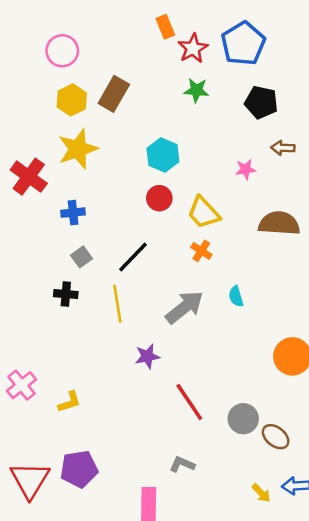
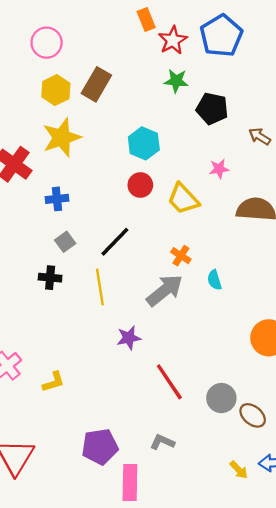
black pentagon: (261, 102) -> (212, 109), moved
brown arrow: (283, 148) -> (260, 136), turned 30
pink star: (246, 169) -> (219, 169), moved
orange cross: (201, 251) -> (181, 256), moved
purple pentagon: (79, 469) -> (100, 447), moved

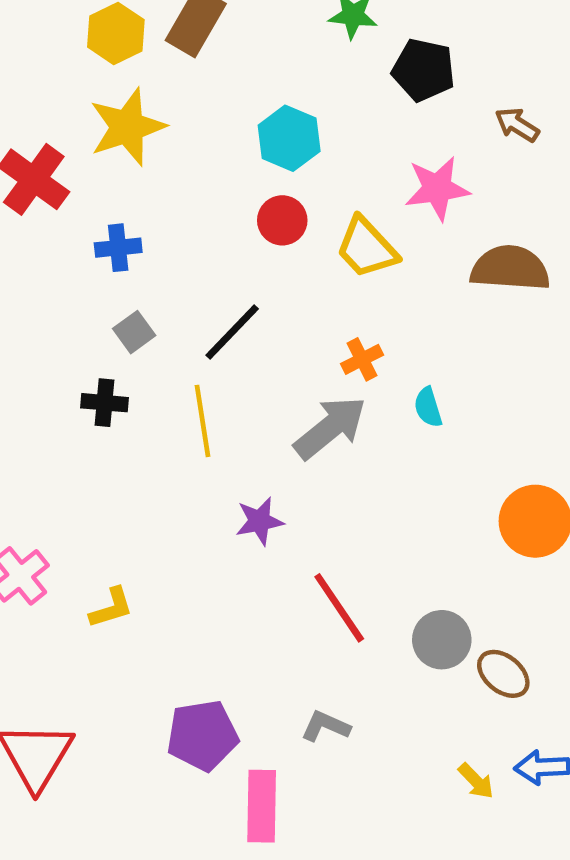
pink star: (219, 169) -> (437, 188), size x1.6
orange cross: (181, 256) -> (362, 359), turned 30

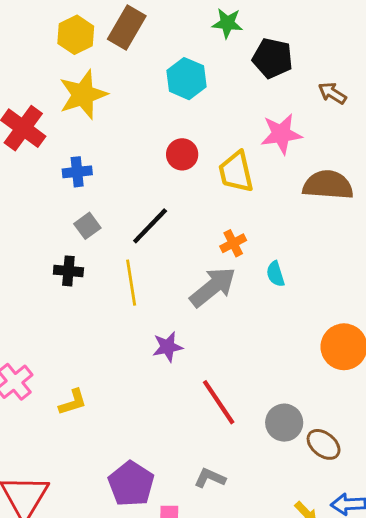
cyan hexagon: (289, 138) -> (187, 79), moved
yellow trapezoid: (367, 248) -> (236, 172), turned 30
purple pentagon: (202, 735) -> (131, 484), turned -30

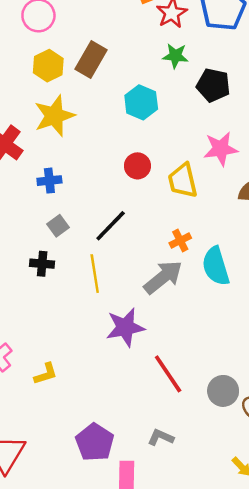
cyan semicircle: (275, 274) -> (216, 266), size x1.8
purple star: (168, 347) -> (125, 327), size x1.5

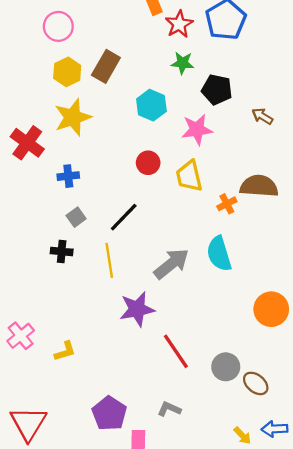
pink star: (221, 149) -> (197, 130), moved
orange cross: (180, 241) -> (227, 204), moved

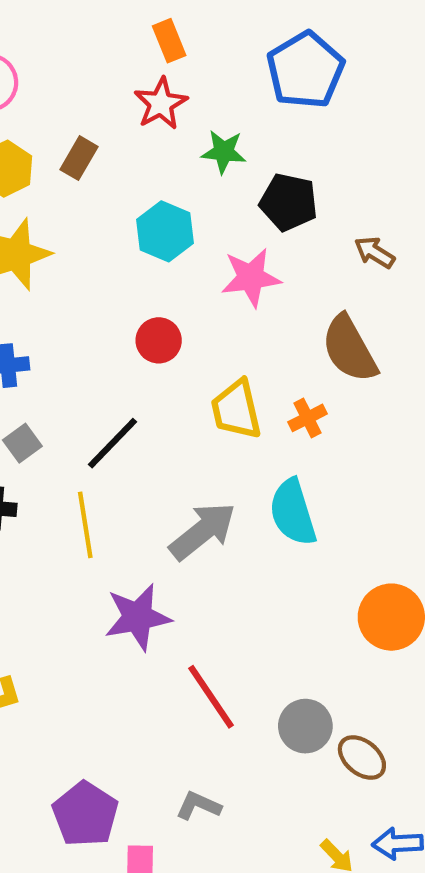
red star: (179, 24) -> (161, 104), moved
brown rectangle: (106, 66) -> (79, 158), size x0.7
yellow trapezoid: (189, 176) -> (236, 410), moved
brown semicircle: (259, 186) -> (349, 349), moved, turned -123

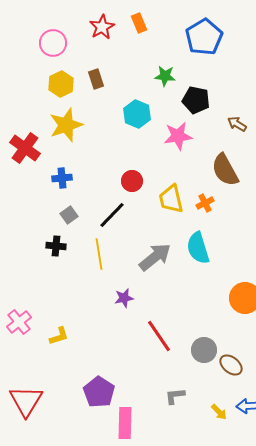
red star: (161, 104) -> (102, 27), moved
brown rectangle: (79, 158) -> (96, 79), turned -48
red circle: (159, 340) -> (132, 181), moved
purple star: (138, 617) -> (124, 298), size x0.6
gray L-shape: (198, 806) -> (175, 396), moved, turned -30

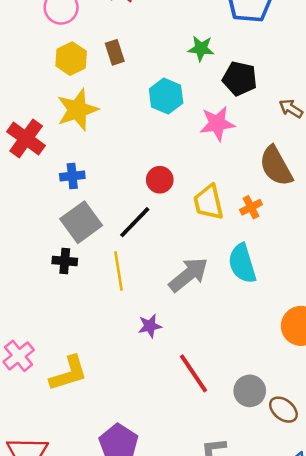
gray square: (69, 215) -> (81, 222), size x1.8
yellow L-shape: (59, 336) -> (69, 373), size x1.6

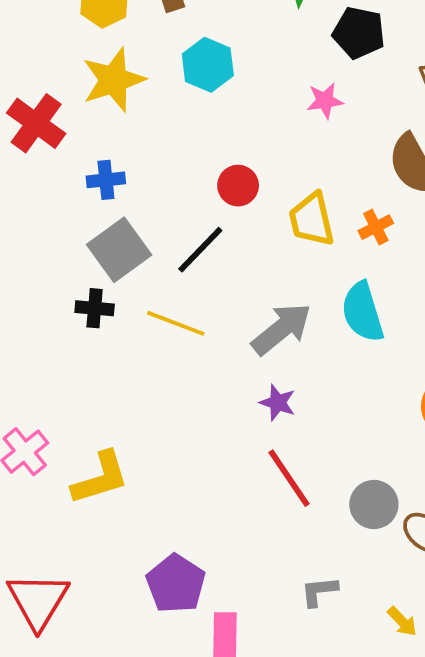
cyan hexagon: (166, 96) -> (208, 65), moved
pink star: (217, 124) -> (325, 101), size x0.7
yellow line: (119, 271) -> (176, 323), turned -60
purple star: (150, 326) -> (278, 403), moved, turned 30

